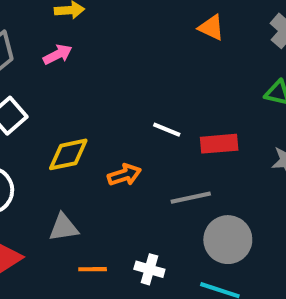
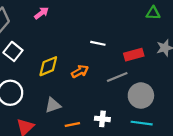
pink arrow: (58, 54) -> (41, 13), moved
red rectangle: (219, 144) -> (134, 55), moved

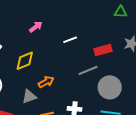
pink arrow: (41, 13) -> (36, 27), moved
white line: (98, 43) -> (70, 40), turned -32
orange arrow: (80, 71) -> (46, 82), moved

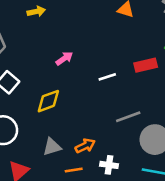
red rectangle: (103, 50) -> (146, 65), moved
orange arrow: (46, 82) -> (85, 146), moved

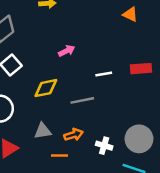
gray line: (128, 117) -> (82, 100), moved
white cross: (109, 165) -> (104, 146), moved

